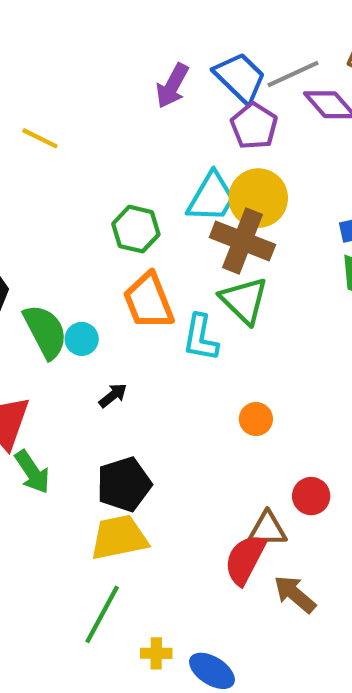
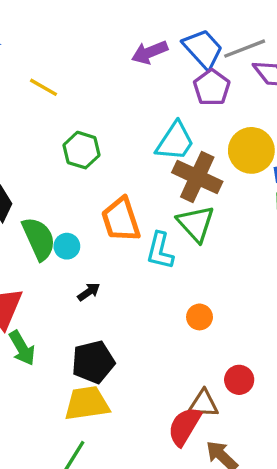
purple arrow: (172, 86) -> (150, 52), turned 36
yellow circle: (258, 198) -> (251, 150), moved
green hexagon: (136, 229) -> (82, 150), moved

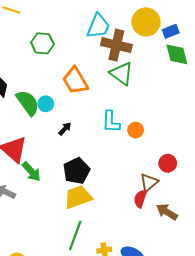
cyan L-shape: (160, 251) -> (111, 122), moved
brown triangle: (203, 404) -> (149, 182), turned -30
red semicircle: (184, 426) -> (140, 199), size x0.7

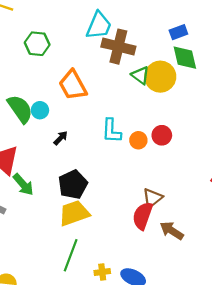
yellow circle: (146, 22) -> (160, 77), moved
green triangle: (121, 74) -> (140, 75), moved, size x0.7
red circle: (168, 163) -> (162, 135), moved
red semicircle: (140, 199) -> (143, 216), size x1.4

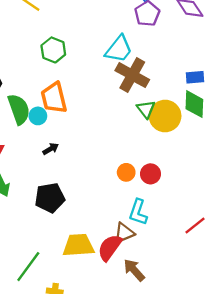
orange trapezoid: (73, 85) -> (54, 98), moved
cyan L-shape: (111, 131) -> (138, 212), moved
yellow trapezoid: (74, 213) -> (78, 245), moved

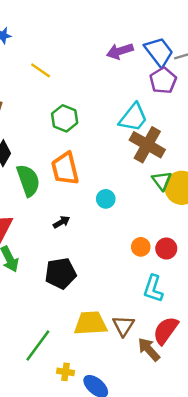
cyan circle: (38, 116) -> (106, 199), moved
brown triangle: (124, 233) -> (123, 326), moved, turned -35
red semicircle: (110, 248) -> (166, 330), moved

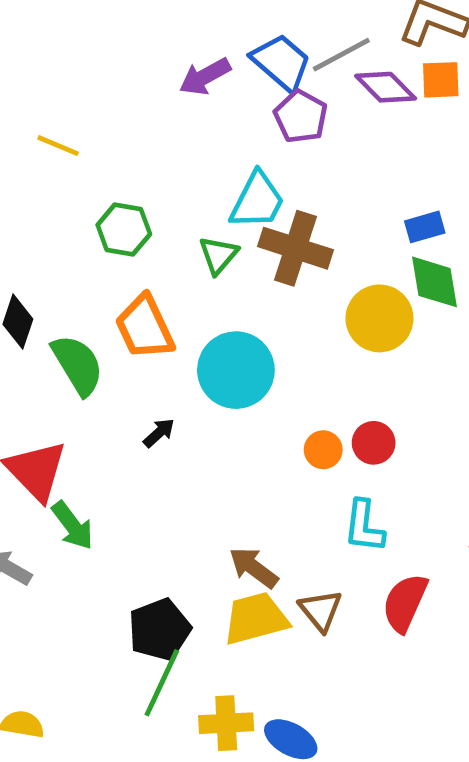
green triangle: (162, 181) -> (218, 255), moved, turned 30
cyan circle: (106, 199) -> (236, 370), size x2.0
black pentagon: (61, 273) -> (160, 630), moved
brown arrow: (149, 349) -> (254, 568), moved
yellow cross: (66, 372) -> (226, 723), size x1.5

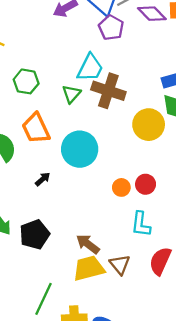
black pentagon: (160, 630) -> (35, 235), moved

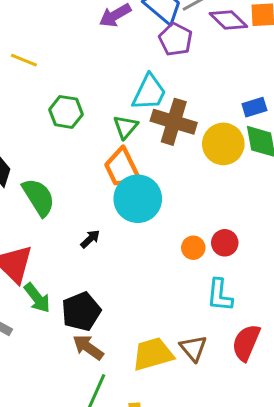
yellow circle: (149, 125) -> (223, 144), moved
orange trapezoid: (36, 128) -> (122, 168), moved
brown arrow: (88, 244) -> (88, 347), moved

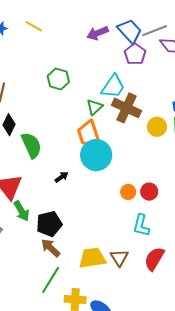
yellow line: (24, 60) -> (34, 26), moved
green hexagon: (66, 112) -> (58, 79), moved
yellow circle: (223, 144) -> (157, 127), size x0.7

